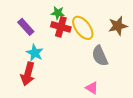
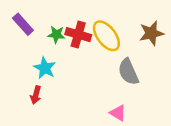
green star: (58, 13) -> (56, 35), moved
purple rectangle: (26, 27) -> (23, 24), moved
red arrow: (28, 74) -> (36, 95), size x0.6

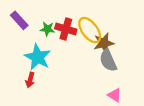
brown star: (151, 33) -> (104, 43), moved
cyan star: (45, 68) -> (38, 57), size x1.4
pink triangle: (118, 113) -> (115, 95), moved

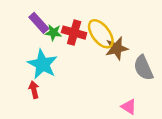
purple rectangle: (19, 20) -> (39, 23), moved
gray semicircle: (108, 60) -> (143, 68), moved
red arrow: (30, 80) -> (34, 90), turned 152

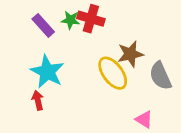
green star: (53, 33) -> (70, 20), moved
red cross: (74, 33) -> (91, 19), moved
yellow ellipse: (101, 34) -> (113, 73), moved

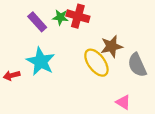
red arrow: (38, 100) -> (12, 75), moved, turned -91

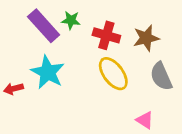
red cross: (78, 16) -> (106, 35), moved
purple rectangle: (37, 22) -> (44, 26), size x1.4
brown star: (112, 46) -> (146, 38), moved

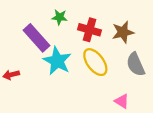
purple rectangle: (44, 26) -> (37, 38), moved
cyan star: (48, 72) -> (57, 61), moved

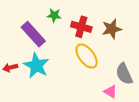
cyan star: (57, 61) -> (36, 65), moved
gray semicircle: (136, 64) -> (124, 74), moved

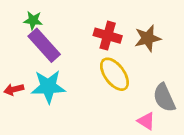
green star: (54, 15) -> (33, 20), moved
cyan star: (36, 65) -> (48, 87), turned -30

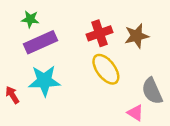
red cross: (108, 36) -> (99, 33), turned -35
purple rectangle: (44, 45) -> (41, 42), turned -72
red arrow: (14, 89) -> (12, 95), moved, turned 72

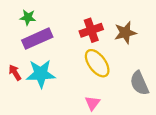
red arrow: (12, 95) -> (15, 73), moved
pink triangle: (135, 113) -> (92, 103), moved, turned 35

